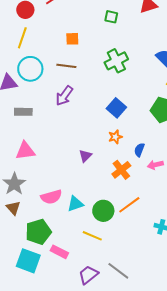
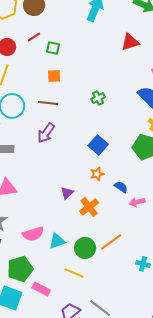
green square: (111, 17) -> (53, 48), moved
green cross: (116, 61) -> (98, 98), size x0.6
blue semicircle: (139, 150) -> (121, 187), turned 104
orange cross: (121, 170) -> (89, 207), moved

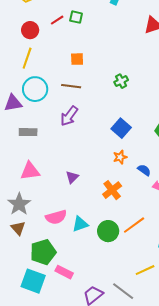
green square: (53, 48) -> (76, 17), moved
purple triangle: (67, 193) -> (72, 177), moved
yellow line: (74, 273) -> (145, 270), moved, turned -48

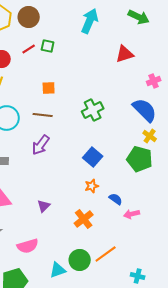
green cross: (121, 81) -> (93, 110), size x1.5
cyan triangle: (80, 224) -> (58, 270), moved

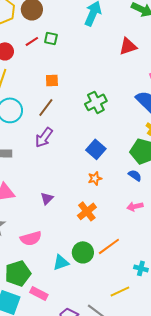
brown line: (43, 115) -> (46, 107), turned -60
blue semicircle: (116, 199) -> (135, 175), moved

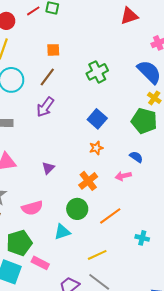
blue semicircle: (135, 175) -> (136, 157), moved
pink arrow: (135, 206) -> (123, 176), moved
green circle: (83, 252) -> (77, 209), moved
yellow line: (120, 291) -> (97, 255), moved

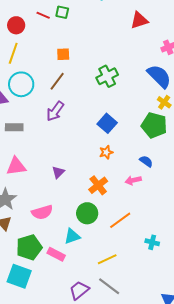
red line: (33, 11) -> (43, 15), turned 56
pink rectangle: (40, 263) -> (56, 254), moved

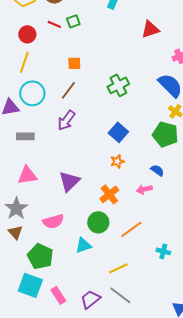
green square: (62, 12) -> (73, 21), turned -32
purple triangle: (58, 172) -> (69, 181), size x1.6
green pentagon: (29, 247) -> (40, 256), turned -30
pink rectangle: (56, 254) -> (58, 295), moved, turned 30

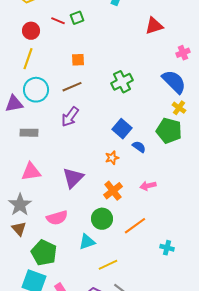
brown line: (68, 90) -> (72, 87), turned 30
orange star: (117, 161) -> (112, 158), moved
blue semicircle: (157, 170) -> (139, 147), moved
yellow line: (118, 268) -> (108, 265), moved

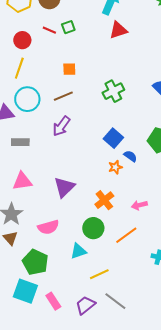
red triangle: (154, 26) -> (118, 30), moved
orange star: (112, 158) -> (115, 167), moved
pink arrow: (148, 186) -> (139, 205), moved

